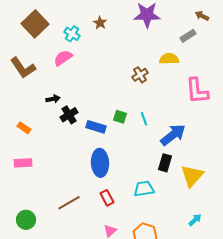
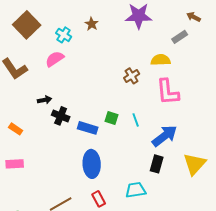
pink L-shape: (197, 91) -> (168, 92), moved
black cross: (69, 115) -> (61, 116), turned -36
yellow triangle: (192, 176) -> (195, 164), moved

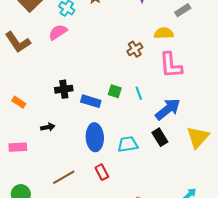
black arrow: (45, 100) -> (48, 127), moved
black cross: (61, 116) -> (64, 89), turned -30
pink rectangle: (15, 164) -> (18, 147), moved
black rectangle: (157, 164) -> (160, 137), turned -48
cyan trapezoid: (136, 190) -> (128, 144), moved

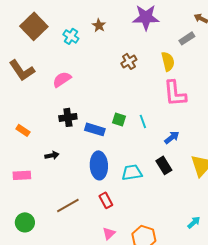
pink semicircle: (58, 32) -> (62, 79), moved
yellow semicircle: (164, 33) -> (168, 61), turned 78
brown cross: (135, 49) -> (129, 61), moved
blue arrow: (168, 109) -> (172, 137), size x0.6

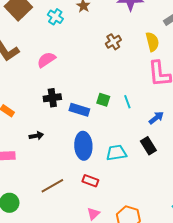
red rectangle: (106, 200) -> (90, 181), turned -42

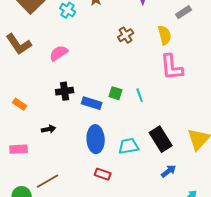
blue arrow: (156, 118) -> (169, 171), moved
black rectangle: (148, 146) -> (161, 139), size x1.4
brown line: (52, 186) -> (48, 181), moved

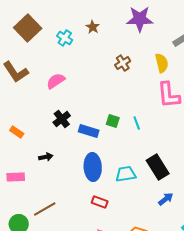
black cross: (65, 91) -> (62, 119), turned -30

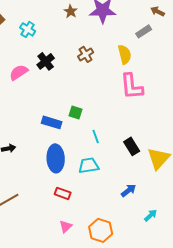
brown star: (93, 27) -> (71, 11), moved
black cross: (62, 119) -> (46, 61), moved
cyan line: (137, 123) -> (96, 136), moved
black rectangle: (158, 167) -> (132, 146), moved, size x0.7

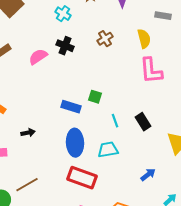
cyan cross: (28, 29) -> (63, 14), moved
gray rectangle: (144, 31) -> (163, 16), turned 42
black cross: (46, 61) -> (65, 46), turned -30
black rectangle: (132, 146) -> (143, 122), moved
red rectangle: (63, 193) -> (82, 178), size x1.8

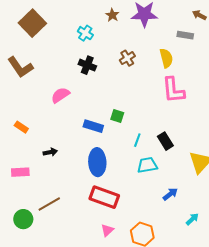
pink semicircle: (38, 57) -> (60, 95), moved
cyan line: (115, 121) -> (137, 140), turned 40
cyan trapezoid: (108, 150) -> (147, 165), moved

